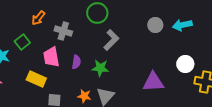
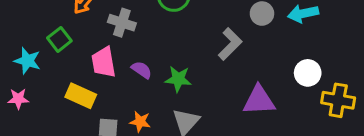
gray L-shape: (111, 40) -> (230, 44), moved
purple semicircle: (76, 62) -> (142, 70), turned -64
orange star: (84, 96) -> (140, 122), moved

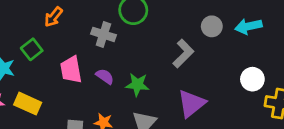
gray cross: (122, 23) -> (103, 34), moved
yellow rectangle: (81, 96) -> (28, 104), moved
purple triangle: (259, 100) -> (191, 104), moved, turned -36

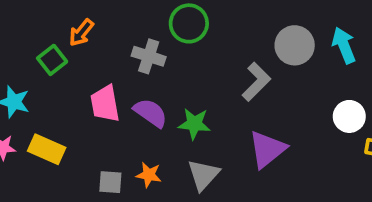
gray circle: (212, 26) -> (295, 45), size x1.4
cyan arrow: (248, 26) -> (344, 45), turned 80
green square: (32, 49) -> (52, 60), moved
purple semicircle: (105, 76) -> (151, 113), size x1.4

